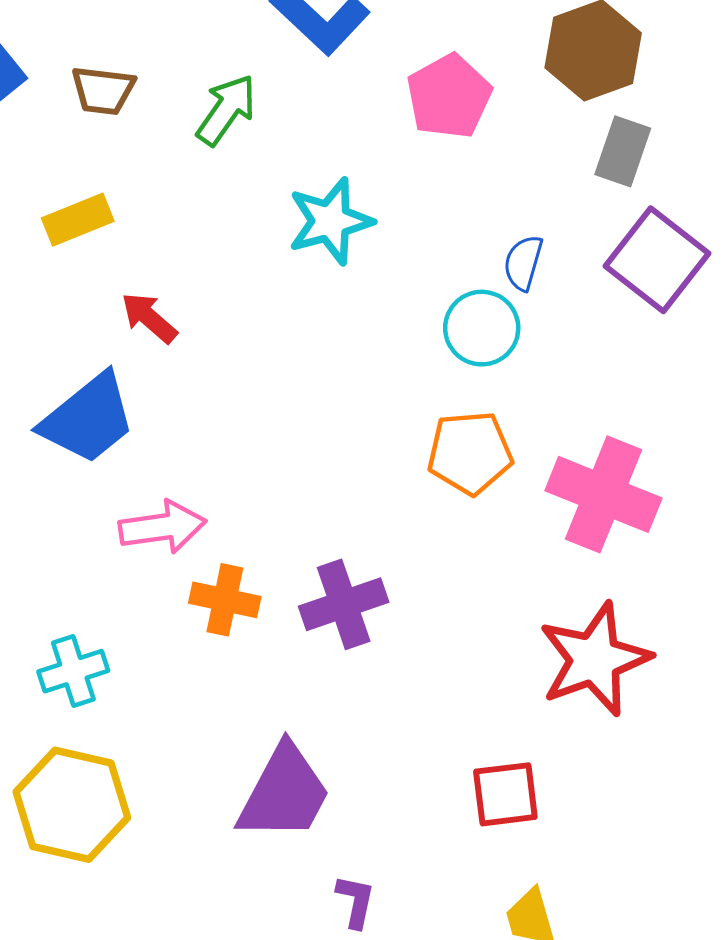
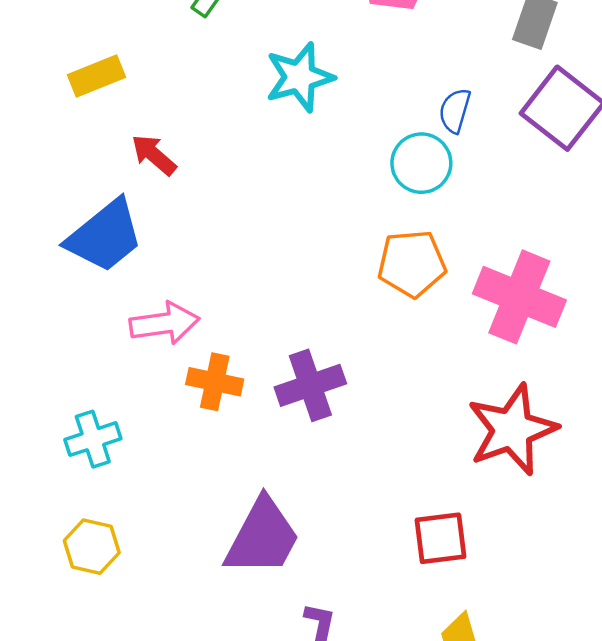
yellow hexagon: (72, 805) -> (92, 547), size x0.6

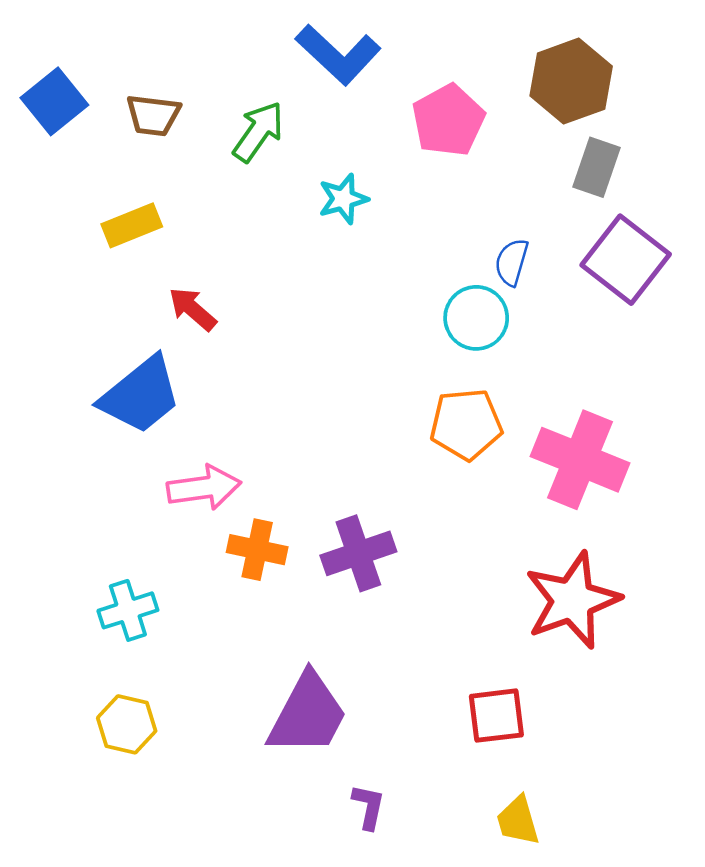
cyan star: (300, 77) -> (343, 199), moved, size x0.7

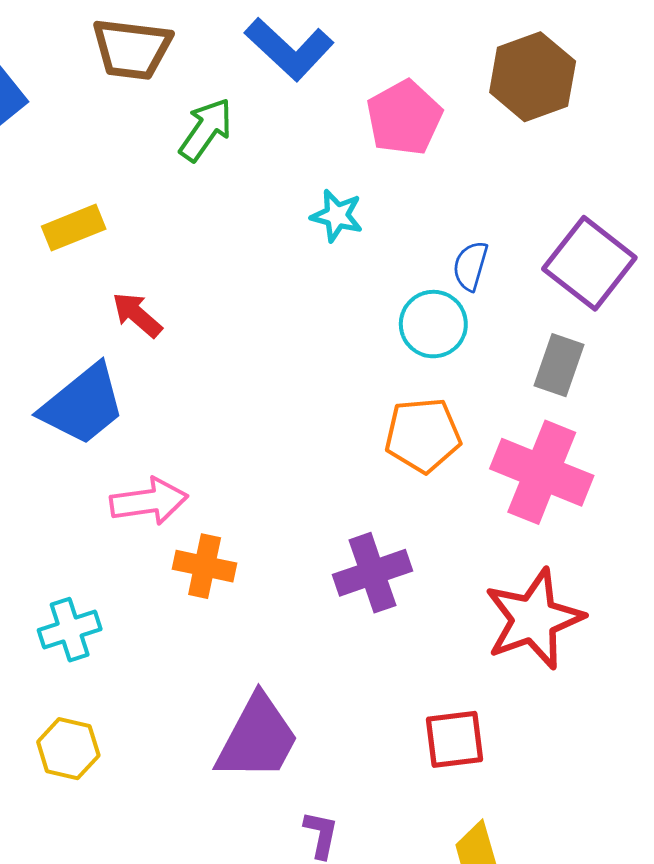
brown trapezoid: (153, 115) -> (132, 49), moved, size x1.4
gray rectangle: (596, 167) -> (559, 365), moved
cyan star: (343, 199) -> (337, 216), moved, turned 30
purple cross: (358, 553) -> (372, 573), moved

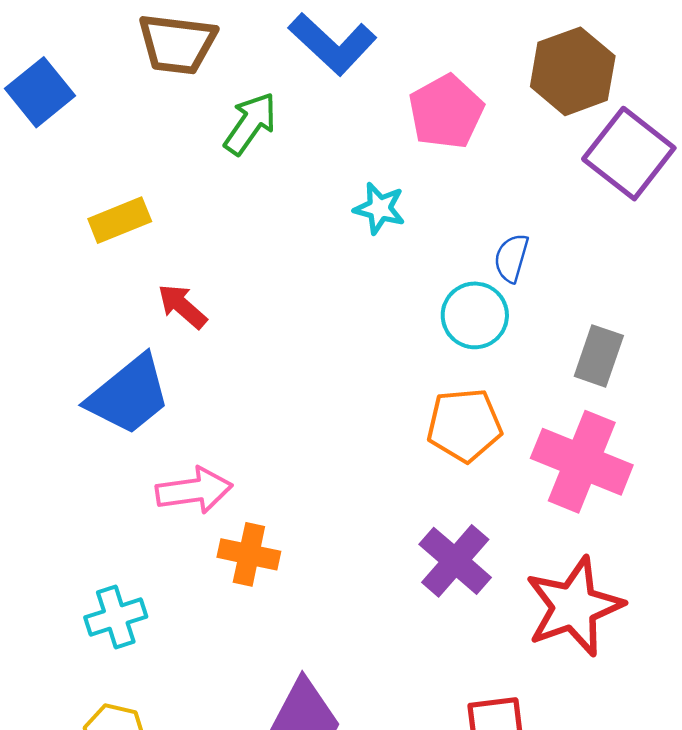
purple square: (589, 263) -> (629, 154), moved
purple cross: (372, 573) -> (455, 561), moved, turned -30

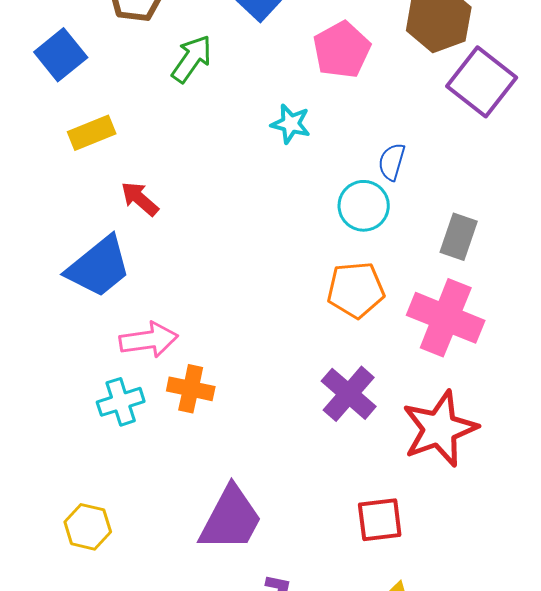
blue square: (40, 92) -> (61, 55), moved
cyan cross: (116, 617) -> (121, 402), moved

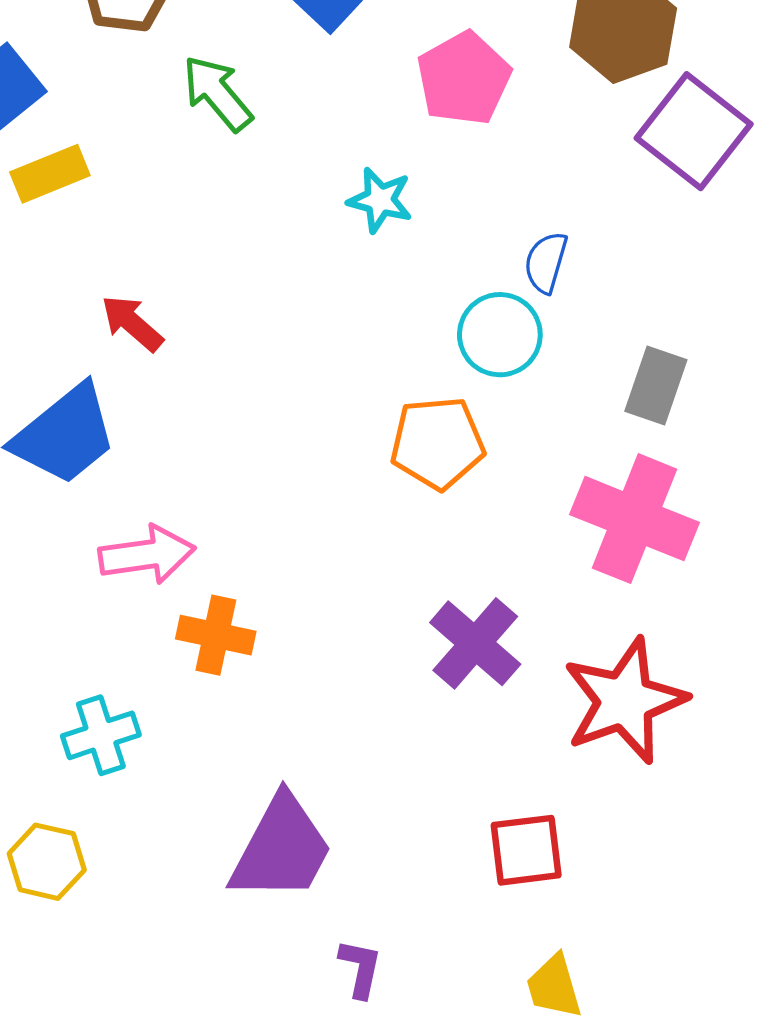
green arrow: (192, 59) -> (217, 93), turned -75
yellow rectangle: (92, 133) -> (50, 174), moved
orange pentagon: (356, 290) -> (437, 443), moved
cyan cross: (121, 402) -> (101, 735), moved

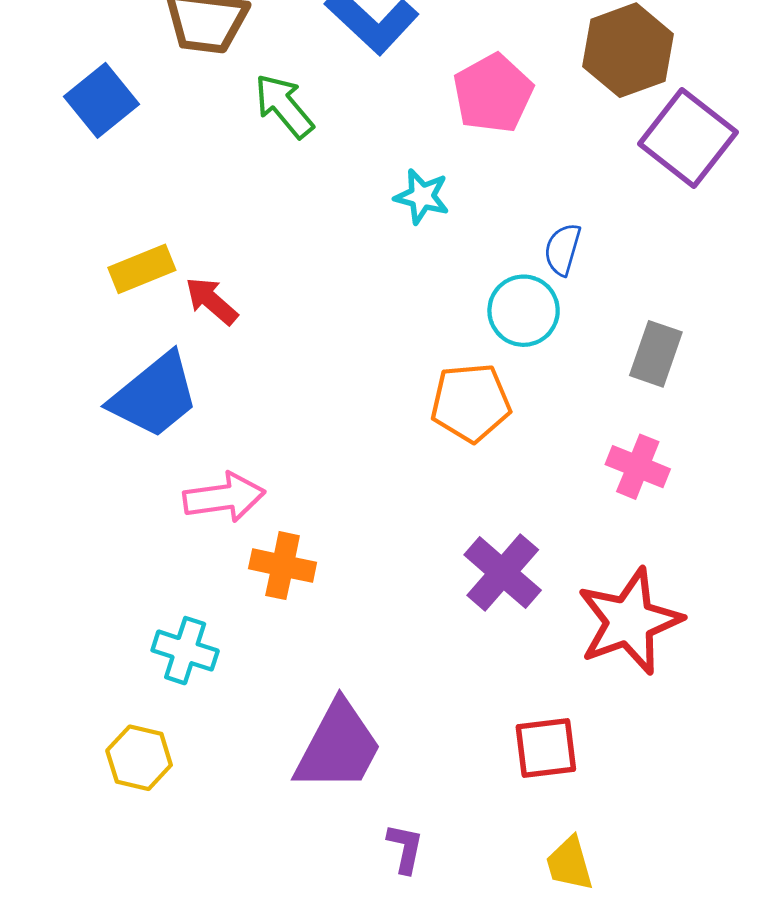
yellow rectangle: (50, 174) -> (142, 269), moved
pink cross: (635, 519) -> (638, 467), size x0.6
cyan cross: (101, 735) -> (185, 651), turned 36

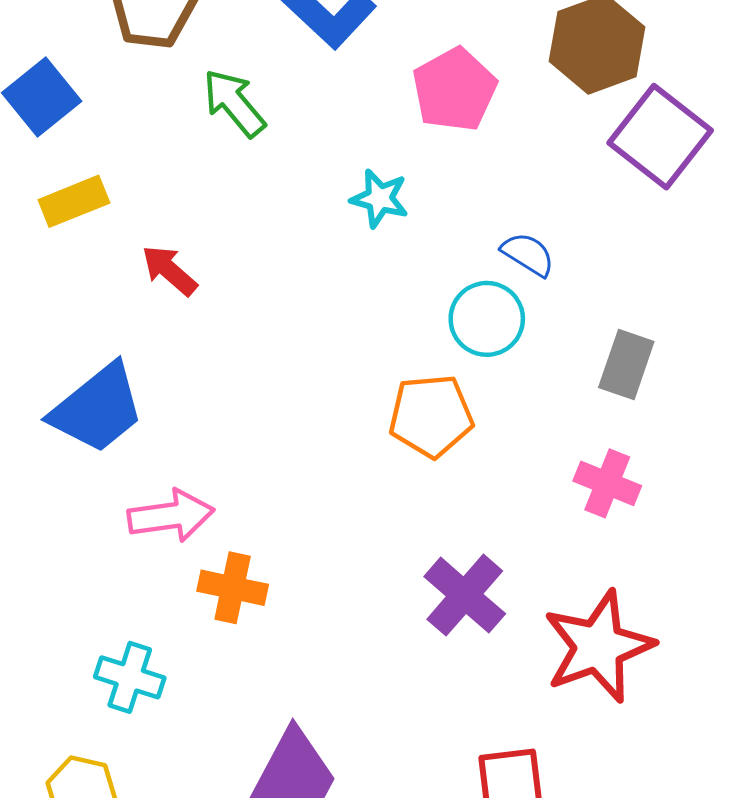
blue semicircle: (563, 249) -> (528, 254), turned 106
yellow rectangle: (142, 269) -> (74, 201), moved
red arrow: (212, 301) -> (169, 270), moved

